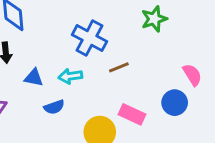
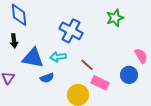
brown line: (119, 67) -> (87, 65), moved, turned 64
blue triangle: (34, 78) -> (33, 58), size x1.6

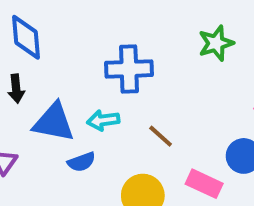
blue cross: (71, 31) -> (129, 69), turned -30
pink rectangle: (100, 83) -> (204, 184), moved

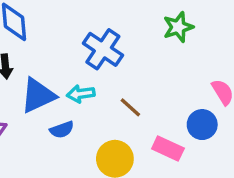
blue cross: (129, 69) -> (103, 49), turned 36
blue triangle: (54, 122) -> (38, 95), turned -36

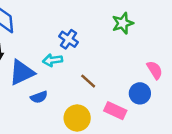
blue cross: (103, 49) -> (69, 39), size x0.7
cyan arrow: (81, 94) -> (53, 60), moved

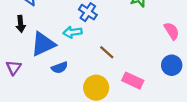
pink semicircle: (155, 70) -> (172, 31), moved
blue circle: (140, 93) -> (172, 65), moved

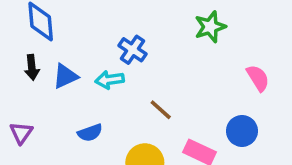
blue triangle: (43, 44) -> (65, 76), moved, size x0.7
blue circle: (172, 65) -> (242, 131), moved

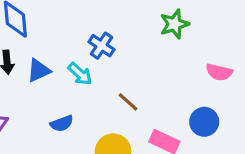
pink semicircle: (258, 78) -> (219, 72), turned 135
cyan arrow: (110, 80) -> (80, 74), turned -130

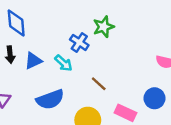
green star: (174, 24) -> (104, 27), moved
blue semicircle: (62, 123) -> (50, 99), size x1.6

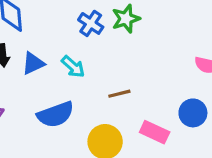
blue cross: (79, 42) -> (91, 23), moved
brown line: (99, 84) -> (119, 94), turned -56

